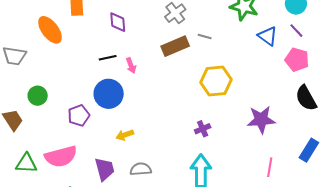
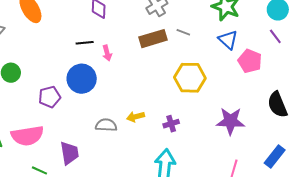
blue triangle: (268, 36) -> (228, 40), moved
pink pentagon: (297, 60) -> (250, 61), moved
yellow arrow: (125, 135) -> (136, 117), moved
gray semicircle: (141, 169) -> (106, 125), moved

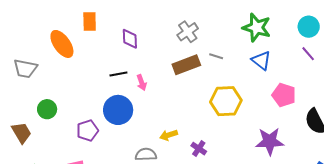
pink pentagon: (250, 61) -> (284, 95), moved
yellow arrow: (136, 117) -> (169, 135), moved
purple cross: (171, 124) -> (199, 149), moved, turned -35

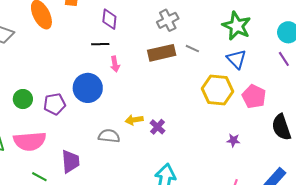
black line: (118, 74) -> (100, 44), moved
yellow hexagon: (226, 101) -> (217, 90), moved
green circle: (47, 109) -> (23, 99), moved
purple star: (270, 141) -> (233, 140), size x0.5
purple cross: (199, 149) -> (157, 127), moved

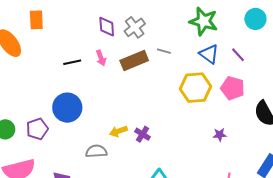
purple diamond: (109, 19) -> (107, 27), moved
purple line: (284, 59) -> (238, 55), moved
pink arrow: (115, 64) -> (101, 58), moved

